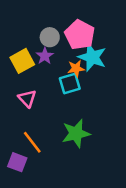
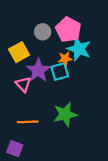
purple star: (45, 56) -> (38, 70), moved, size x1.6
orange line: (32, 142) -> (28, 122), turned -54
purple square: (17, 162) -> (15, 149), moved

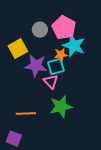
purple star: (38, 70) -> (36, 66), turned -30
pink triangle: (23, 84) -> (51, 82), moved

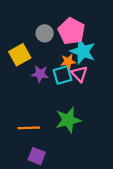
purple star: (36, 66) -> (40, 74), size x0.7
pink triangle: (51, 82) -> (79, 74), moved
purple square: (14, 139) -> (37, 156), moved

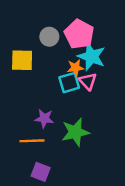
yellow square: (20, 55) -> (22, 60), turned 30
purple star: (40, 74) -> (44, 119), moved

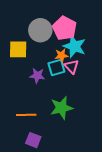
gray circle: (49, 37) -> (40, 30), size x1.5
purple star: (44, 119) -> (37, 76), moved

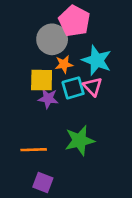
pink pentagon: (64, 28) -> (74, 21), moved
yellow square: (18, 49) -> (42, 80), moved
orange star: (61, 55) -> (64, 64), moved

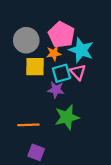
pink pentagon: (74, 21) -> (61, 35), moved
gray circle: (52, 39) -> (26, 40), moved
purple star: (48, 98) -> (56, 90), moved

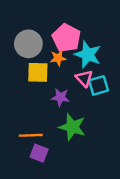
cyan square: (61, 73) -> (98, 85), moved
green star: (67, 117) -> (72, 127), turned 30
purple square: (36, 152) -> (39, 153), moved

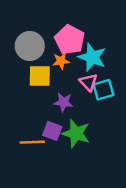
purple square: (39, 153) -> (52, 131), moved

